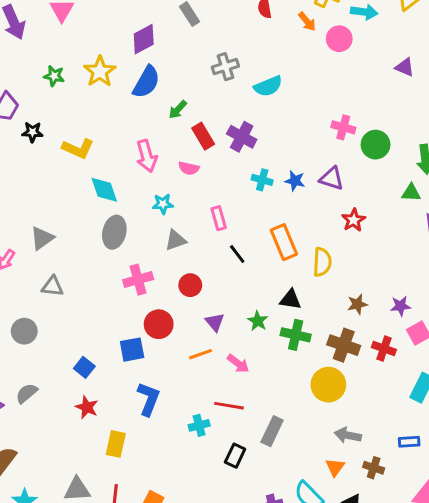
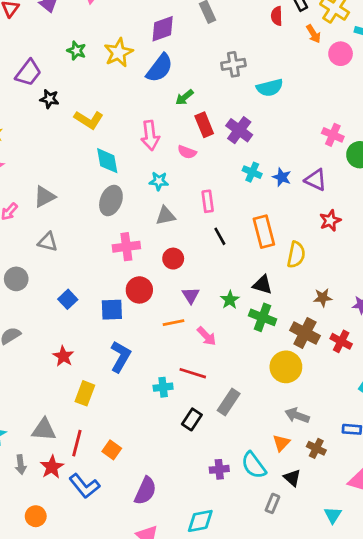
blue square: (84, 367) -> (68, 299), moved

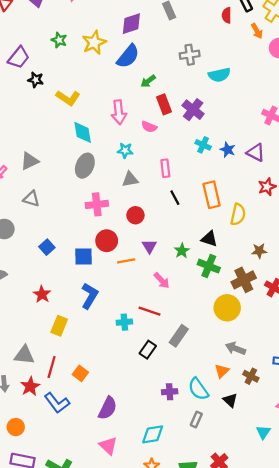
orange line: (174, 323) -> (126, 261), moved
brown cross: (305, 333) -> (244, 280), turned 35
gray rectangle: (272, 503) -> (196, 420), moved

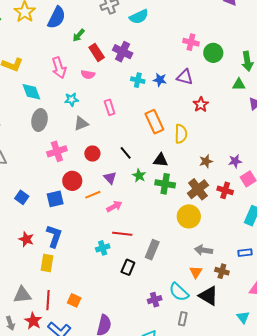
black line: (175, 198) -> (126, 153), moved
pink arrow: (162, 281) -> (114, 206), moved, turned -63
blue L-shape: (90, 296) -> (54, 236), moved
black triangle: (230, 400) -> (208, 296), size x1.5

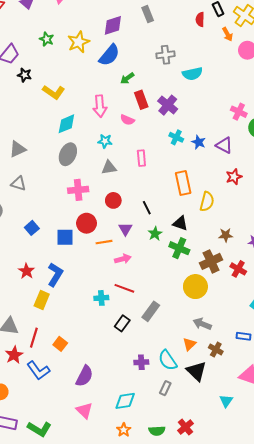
cyan diamond: (31, 92) -> (66, 124), turned 75

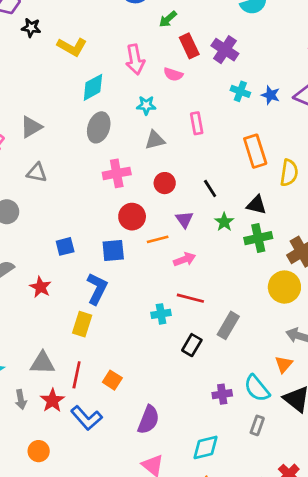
blue square: (32, 228) -> (65, 246), moved, turned 32
blue square: (65, 237) -> (113, 251), moved
green cross: (179, 248) -> (258, 238), turned -30
red star: (26, 271) -> (40, 287), moved

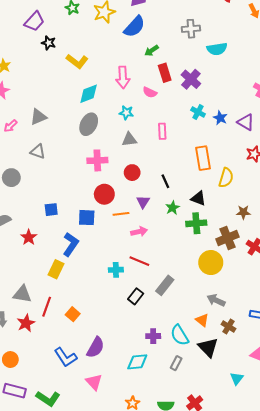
orange triangle: (284, 364) -> (202, 320), turned -40
blue L-shape: (86, 418) -> (65, 357), moved
cyan diamond: (206, 447) -> (137, 362), moved

